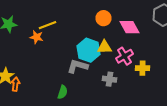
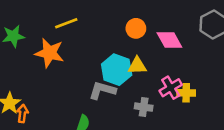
yellow line: (48, 25) -> (66, 23), moved
orange star: (36, 37) -> (49, 53), size x1.6
pink cross: (124, 56) -> (171, 88), moved

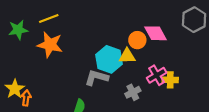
yellow line: (66, 23) -> (49, 19), moved
orange circle: (136, 28) -> (137, 40), moved
gray cross: (144, 107) -> (133, 92), turned -35

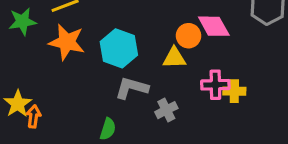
cyan hexagon: (109, 59) -> (119, 48), moved
pink cross: (157, 75) -> (215, 85), turned 30
gray cross: (133, 92) -> (166, 110), moved

